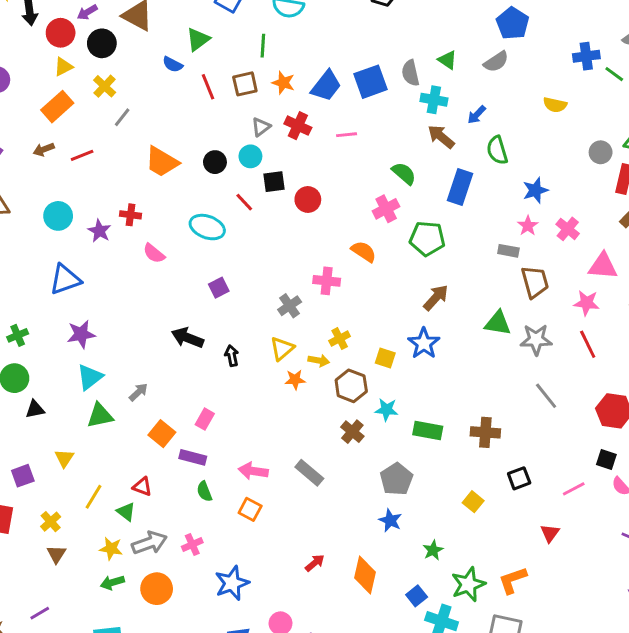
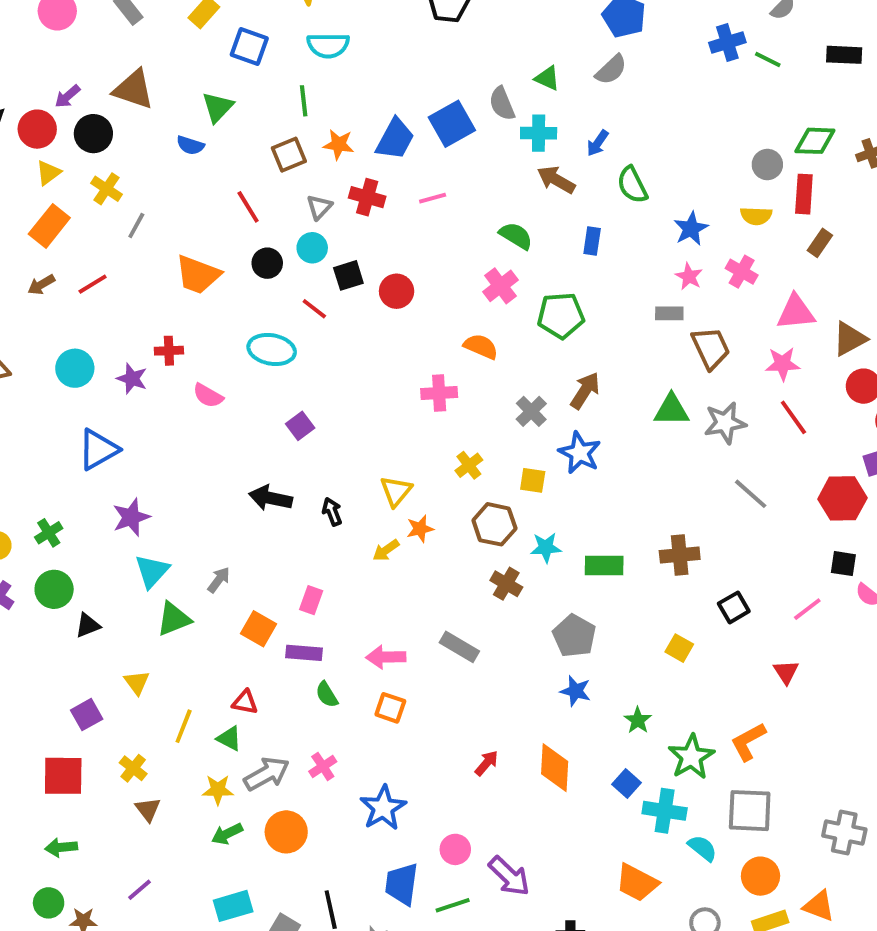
red line: (208, 87) -> (248, 207), moved
yellow semicircle: (555, 105) -> (756, 216), moved
blue rectangle: (460, 187) -> (592, 241), size x0.6
gray cross: (290, 306) -> (531, 411), moved
yellow arrow: (319, 361) -> (386, 550), moved, turned 144

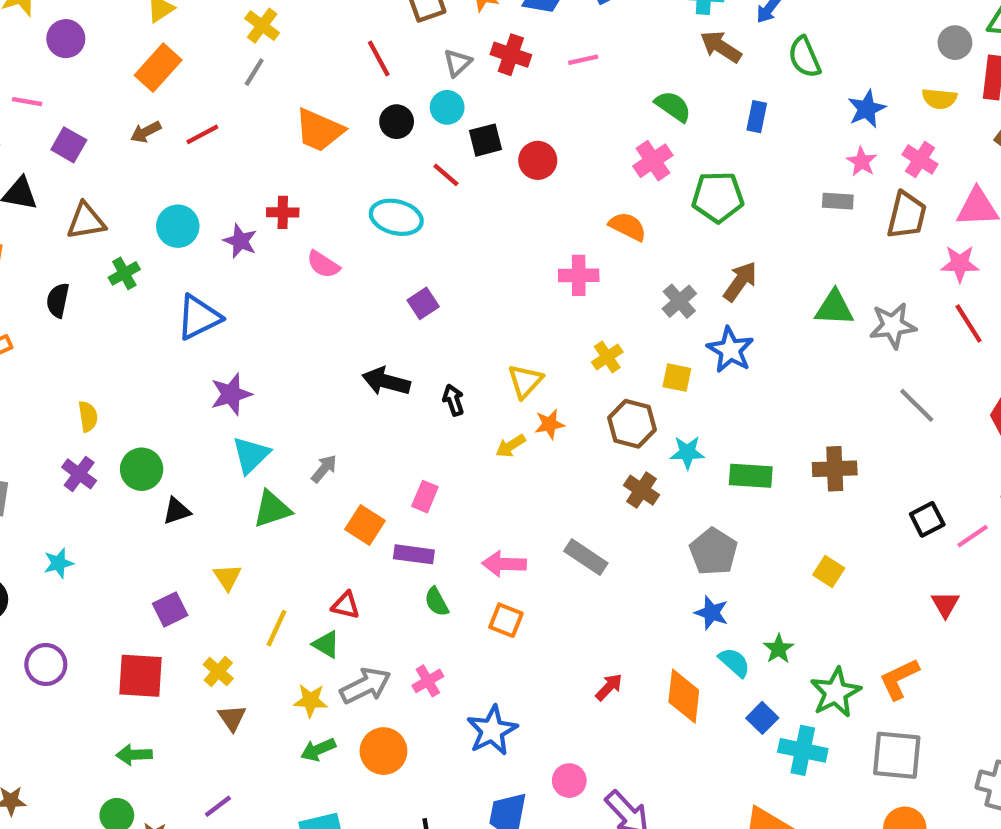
yellow cross: (106, 189) -> (262, 26), moved
brown trapezoid: (711, 348) -> (907, 215), moved, turned 36
green cross: (49, 533) -> (124, 273), moved
black square: (734, 607) -> (927, 519), moved
cyan semicircle: (702, 848) -> (734, 662), moved

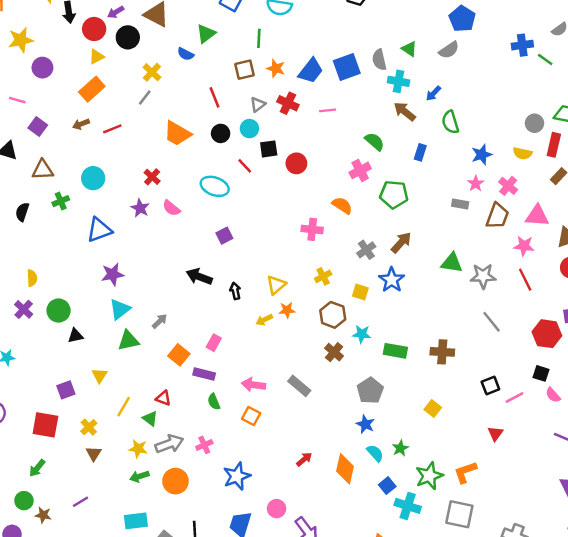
red cross: (283, 212) -> (152, 177), turned 35
purple star: (240, 241) -> (140, 208), moved
green arrow: (134, 755) -> (37, 468), turned -54

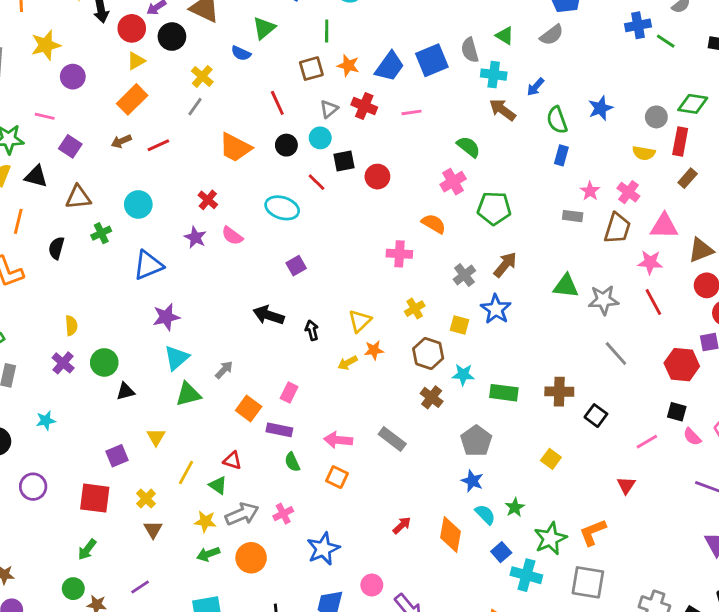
blue rectangle: (420, 152) -> (561, 155), moved
blue star: (482, 155) -> (600, 108), moved
black square: (490, 386) -> (596, 416), moved, turned -30

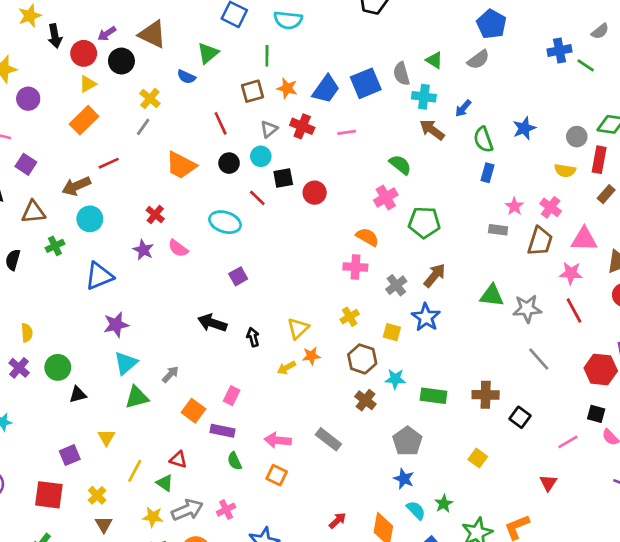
brown arrow: (121, 141) -> (76, 186), moved, size x1.5
pink cross: (399, 254) -> (355, 267), moved

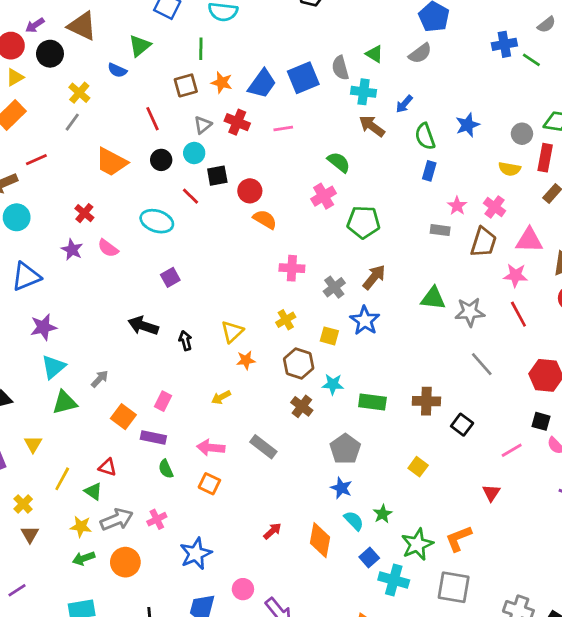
orange semicircle: (367, 237) -> (265, 219), moved
yellow arrow: (286, 368) -> (221, 397), moved

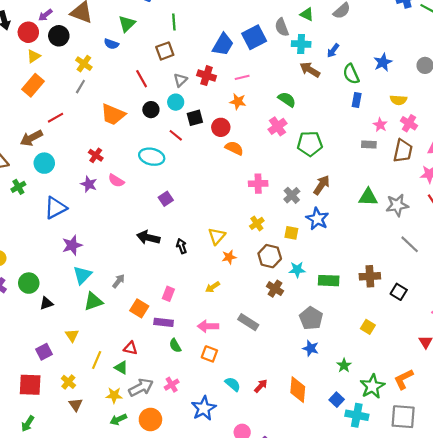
orange star: (222, 83) -> (238, 102), moved
yellow semicircle: (510, 169) -> (398, 100), moved
cyan semicircle: (354, 521) -> (233, 384), moved

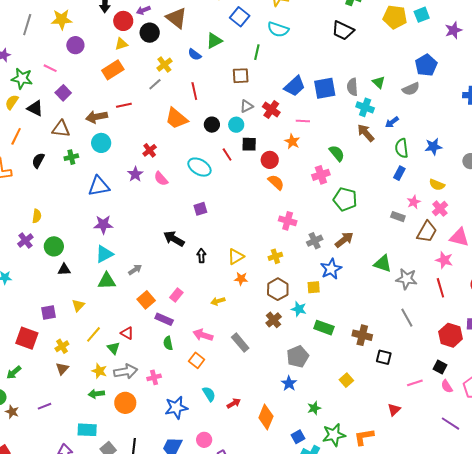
red line: (142, 79) -> (194, 91), moved
yellow square: (291, 233) -> (314, 287), moved, turned -32
black square: (399, 292) -> (384, 357), turned -35

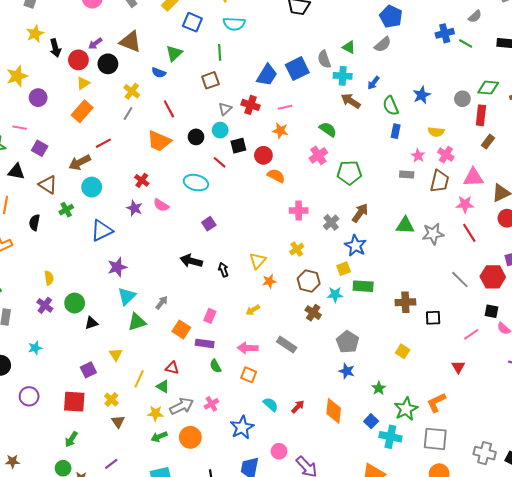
brown triangle: (61, 129) -> (48, 185), turned 42
gray line: (407, 318) -> (460, 280), moved
green rectangle: (324, 328) -> (363, 286), moved

